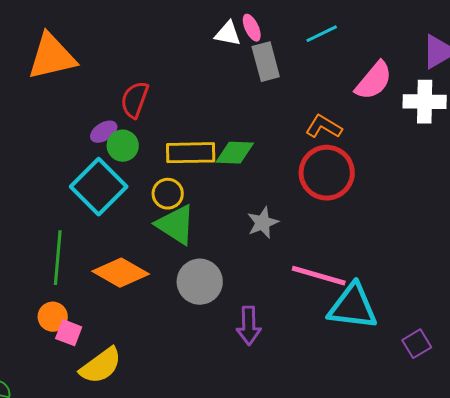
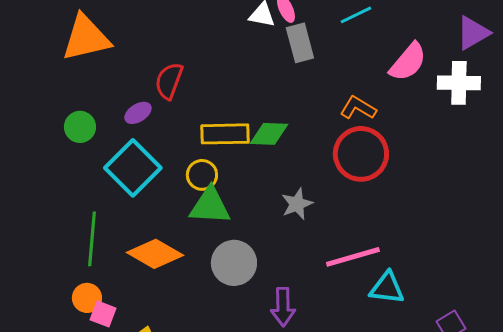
green circle: (123, 146) -> (80, 127), moved
green triangle: (176, 225) -> (210, 206), turned -30
pink line: (319, 276) -> (353, 257), turned -32
cyan triangle: (353, 307) -> (387, 288), size x0.7

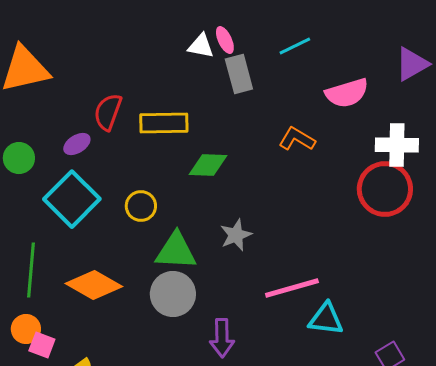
pink semicircle: (408, 62) -> (347, 93), turned 33
white cross: (459, 83) -> (397, 145), moved
yellow rectangle: (225, 134) -> (164, 123), moved
red circle: (361, 154) -> (385, 189), moved
green triangle: (210, 206) -> (176, 251), moved

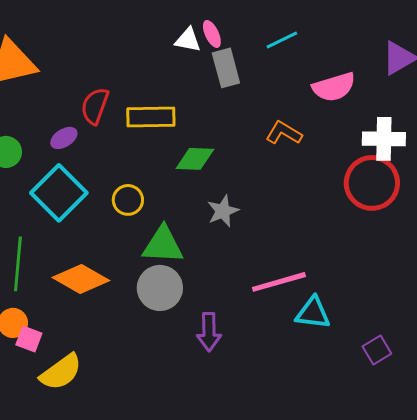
gray star: (236, 235) -> (223, 211), moved

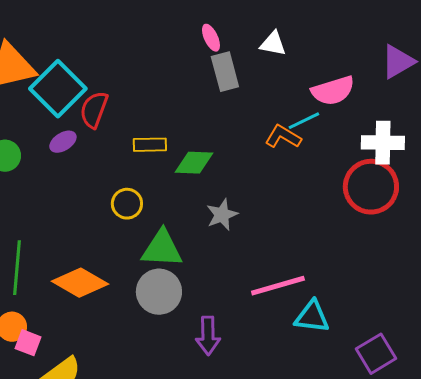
white triangle: (188, 40) -> (273, 44), moved
cyan line: (282, 40) -> (304, 121), moved
yellow rectangle: (151, 117) -> (150, 145), moved, size x0.7
cyan square: (59, 193) -> (58, 89), moved
purple square: (377, 350) -> (376, 354), size x1.4

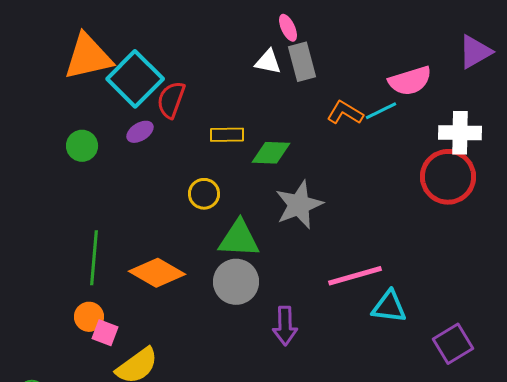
white triangle: (273, 44) -> (268, 62), moved
orange L-shape: (283, 137) -> (345, 113), moved
gray star: (222, 215) -> (299, 205), size x1.5

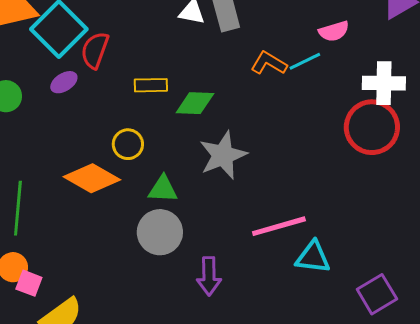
pink semicircle: (410, 81) -> (334, 31), size x0.7
green triangle: (239, 239) -> (163, 189), size x0.7
orange diamond: (157, 273) -> (92, 178), moved

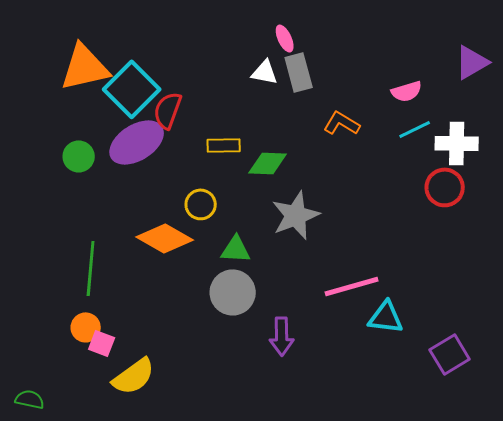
cyan line: (305, 61) -> (415, 129), moved
purple ellipse: (64, 82) -> (137, 142), size x2.0
red circle: (372, 127) -> (445, 187), size x0.7

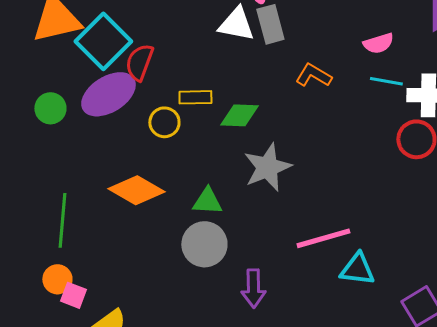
white triangle: (265, 72) -> (236, 24), size x1.4
cyan line: (415, 129) -> (386, 81), turned 36
yellow circle: (201, 204) -> (164, 122), moved

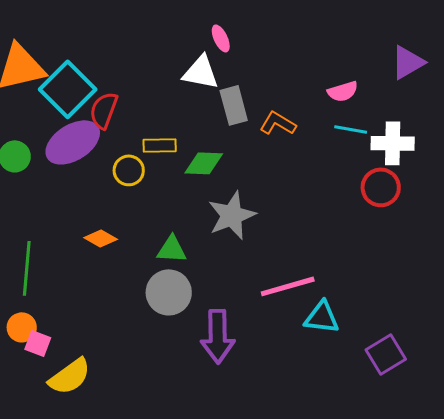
gray rectangle: (270, 24) -> (234, 105), moved
orange diamond: (136, 190) -> (101, 238), size x0.6
purple arrow: (253, 288) -> (218, 336), size x1.4

